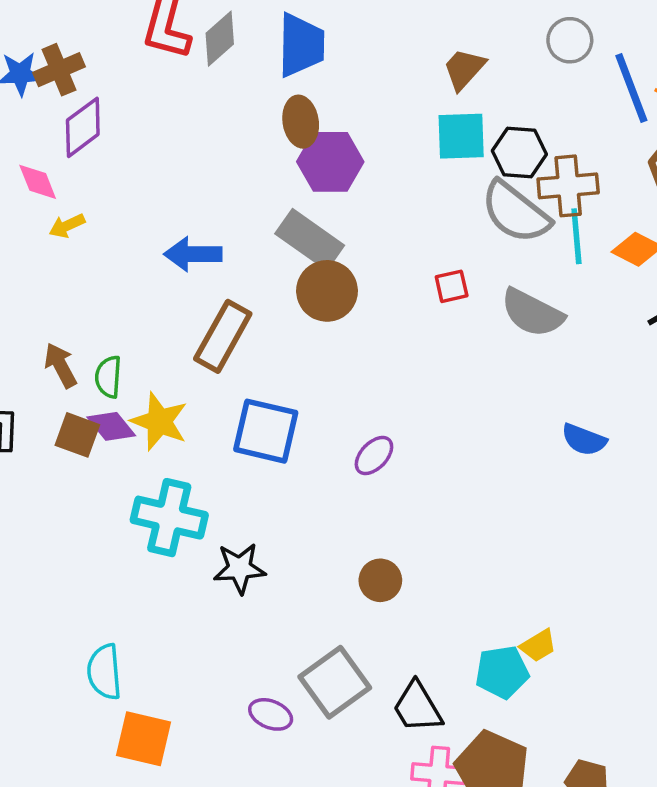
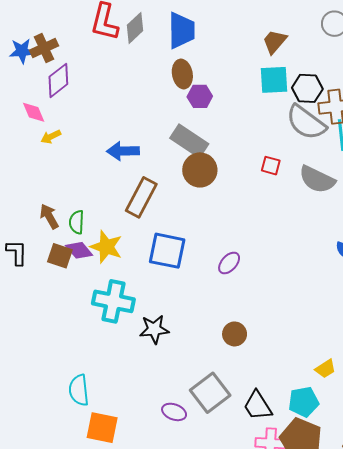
purple hexagon: (330, 162) -> (200, 96), size x0.7
red square: (452, 286) -> (271, 166), turned 30
cyan pentagon: (502, 672) -> (304, 402), moved

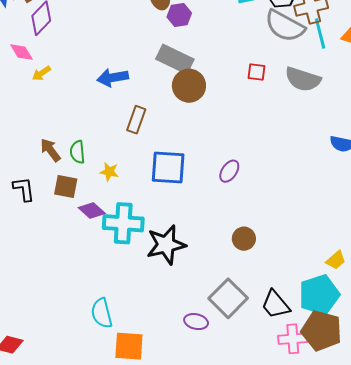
brown rectangle: (141, 197) -> (136, 120), size x0.7
yellow star: (106, 247) -> (109, 172), size x0.6
purple diamond: (79, 250) -> (92, 210), moved
black star: (154, 329) -> (166, 245), size x1.4
cyan pentagon: (304, 402) -> (319, 295), size x1.4

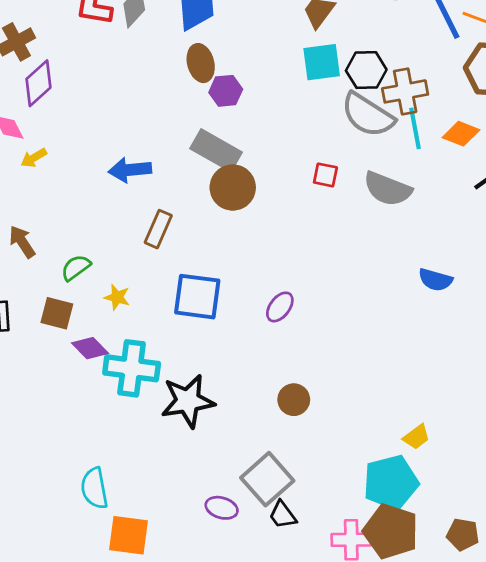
brown arrow: (50, 150) -> (22, 242), moved
green semicircle: (77, 152) -> (76, 268), turned 55
black trapezoid: (275, 304) -> (283, 515), moved, size x0.7

